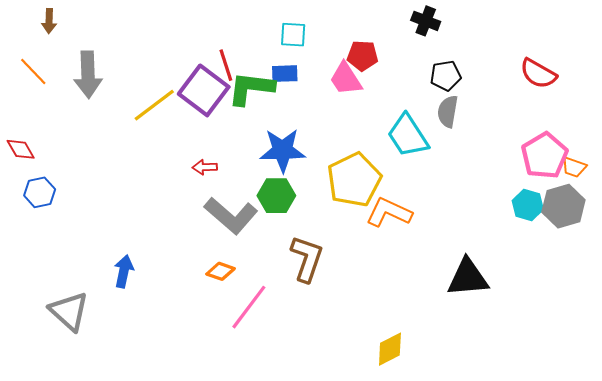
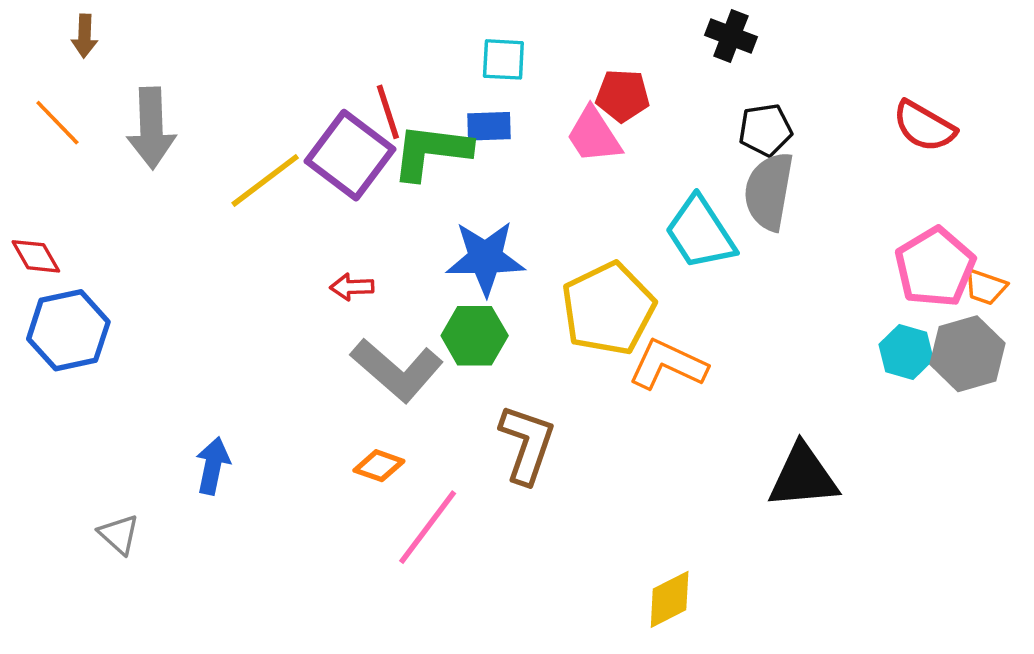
gray semicircle: (448, 111) -> (769, 191), size x1.4
blue hexagon: (40, 192) -> (68, 330), size x1.5
gray triangle: (69, 311) -> (119, 534), size x0.6

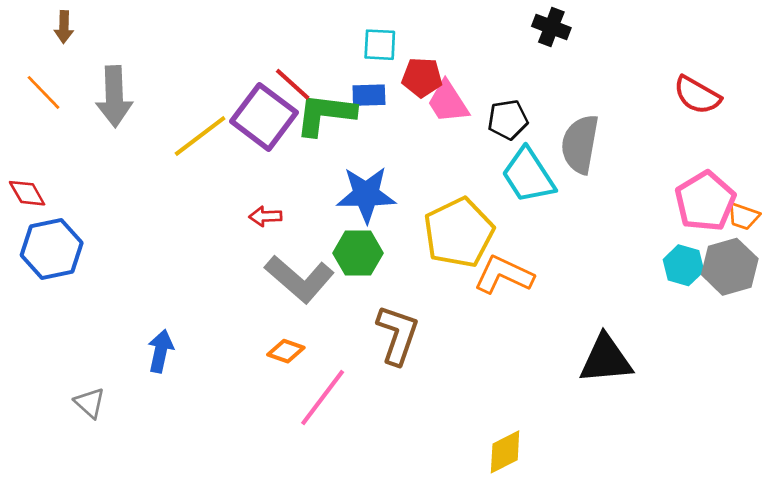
red pentagon: (623, 96) -> (422, 77), moved
red line: (388, 112) -> (293, 84), turned -30
black pentagon: (765, 130) -> (508, 120), moved

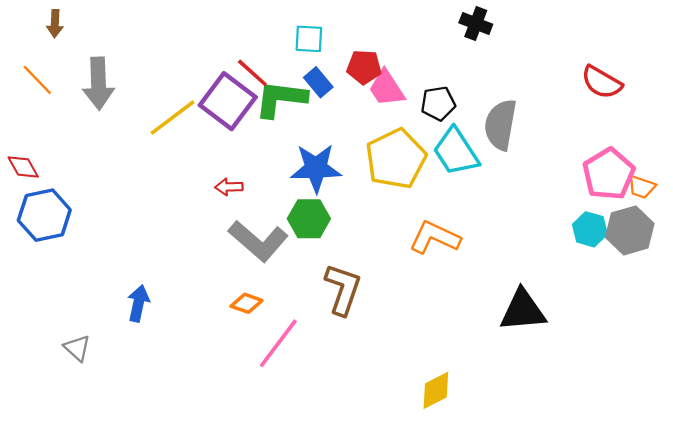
cyan square: (380, 45) -> (309, 39), moved
blue rectangle: (369, 95) -> (318, 82), turned 52
yellow pentagon: (459, 233) -> (396, 159), moved

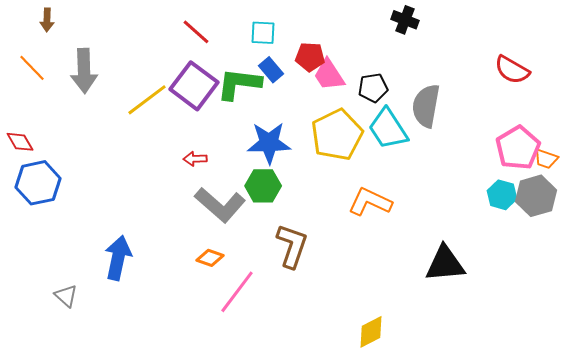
red line: (252, 73) -> (196, 32), moved
blue arrow: (138, 303) -> (118, 258), size x1.4

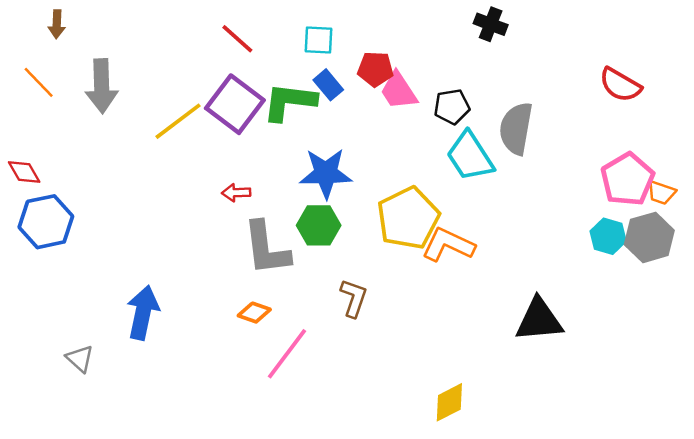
yellow pentagon: (337, 135) -> (408, 218), moved
gray L-shape: (220, 205) -> (266, 248), turned 42
brown L-shape: (292, 246) -> (354, 298), size x0.7

